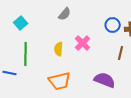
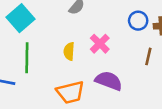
cyan square: (21, 23) -> (20, 18), size x1.5
purple semicircle: (105, 80) -> (109, 81), moved

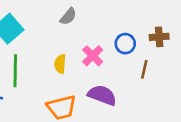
blue circle: (138, 21) -> (125, 44), moved

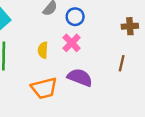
blue circle: (125, 44) -> (75, 17), moved
brown line: (144, 69) -> (122, 63), moved

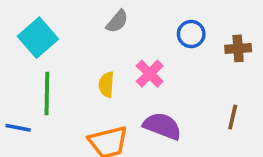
blue circle: (75, 17) -> (191, 34), moved
brown line: (122, 63) -> (233, 117), moved

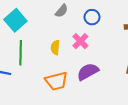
blue circle: (191, 34) -> (92, 17), moved
purple semicircle: (162, 126) -> (88, 72), turned -50

